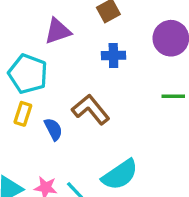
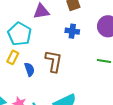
brown L-shape: (91, 109) -> (54, 61), turned 40

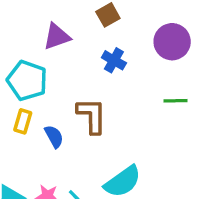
blue cross: (72, 31) -> (114, 60), turned 32

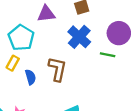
blue cross: (114, 60) -> (79, 37), size x1.5
green line: (175, 101) -> (108, 55), moved

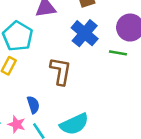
blue semicircle: (31, 77) -> (33, 105), moved

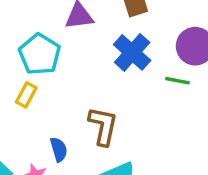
brown L-shape: (61, 71) -> (103, 126), moved

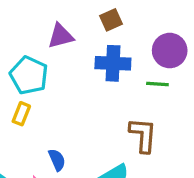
blue cross: (132, 52) -> (113, 63), turned -32
brown L-shape: (103, 126) -> (143, 135), moved

